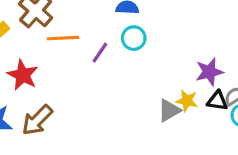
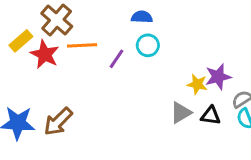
red star: (23, 75) -> (45, 54), moved
yellow star: (187, 101) -> (197, 84), moved
black triangle: (217, 101) -> (211, 116), moved

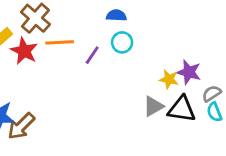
purple star: (218, 77) -> (189, 72), turned 30
black triangle: (211, 116) -> (182, 109), size x1.5
brown arrow: (58, 122) -> (21, 126), moved

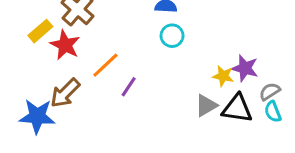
orange line: (60, 42) -> (105, 65), moved, turned -40
purple line: (92, 55) -> (129, 87), moved
brown arrow: (21, 126) -> (65, 93), moved

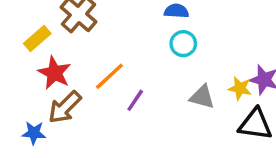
red star: (65, 45) -> (54, 73), moved
gray triangle: (206, 105) -> (202, 97), moved, turned 45
blue star: (37, 116) -> (34, 133), size x0.6

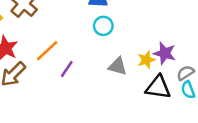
yellow star: (240, 88) -> (146, 60), turned -30

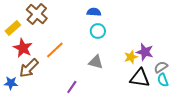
gray triangle: (118, 66) -> (96, 62), moved
purple line: (67, 69) -> (72, 87), moved

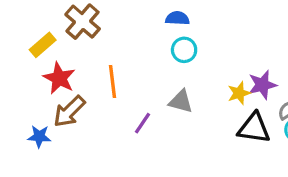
orange line: (55, 50) -> (113, 81), turned -54
purple star: (145, 52) -> (262, 85), turned -30
purple line: (72, 87) -> (142, 123), moved

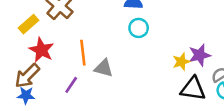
gray triangle: (181, 101) -> (104, 68), moved
brown arrow: (69, 111) -> (27, 76), moved
purple line: (142, 123) -> (71, 85), moved

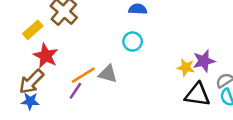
cyan circle: (139, 28) -> (133, 41), moved
orange line: (83, 53) -> (83, 75), moved, turned 65
yellow star: (181, 62) -> (186, 67), turned 30

